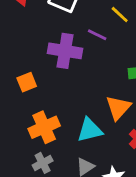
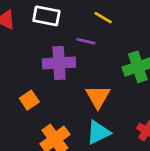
orange triangle: (118, 108) -> (98, 97), moved

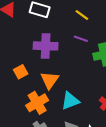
purple line: (86, 41) -> (81, 39), moved
orange triangle: (98, 97) -> (50, 80), moved

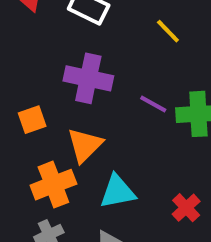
purple line: (81, 39) -> (153, 104), moved

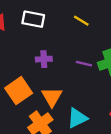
purple cross: (88, 78) -> (44, 59), size x0.6
orange square: (32, 120) -> (19, 91), size x1.6

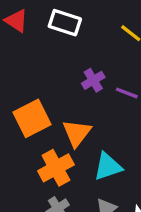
purple cross: (44, 59) -> (93, 80), moved, turned -35

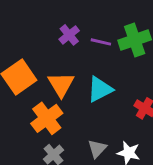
cyan triangle: (108, 167) -> (100, 89), moved

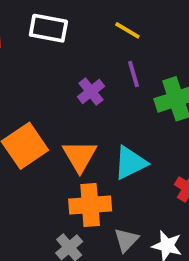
purple line: (101, 42) -> (133, 74), moved, turned 60
orange cross: (47, 118) -> (90, 205), moved, turned 32

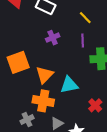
purple cross: (91, 91) -> (53, 38), moved

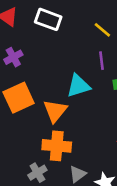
purple cross: (53, 38) -> (13, 57), moved
cyan triangle: (69, 85) -> (78, 86), moved

